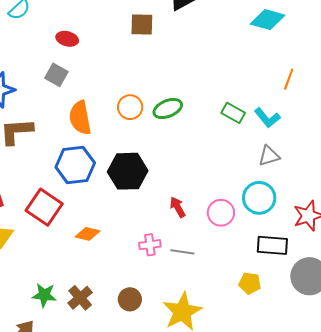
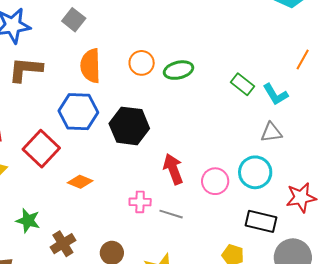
red arrow: (178, 207) -> (173, 169), size x1.4
green star: (44, 295) -> (28, 221), moved

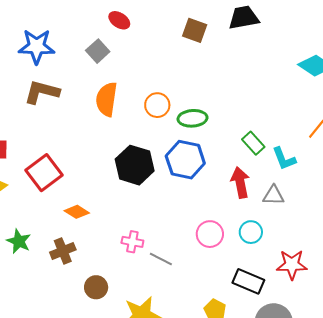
blue hexagon: (78, 112) -> (185, 160), moved
red arrow: (173, 169) -> (240, 182), moved
cyan circle: (255, 172) -> (251, 232), size x0.7
brown cross: (63, 244) -> (63, 251), moved

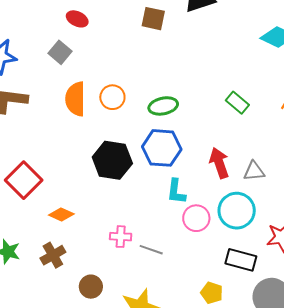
orange circle: (157, 105) -> (112, 97), moved
green rectangle: (253, 143) -> (237, 103), moved
cyan L-shape: (284, 159) -> (176, 191), moved, turned 36
cyan circle: (251, 232) -> (237, 211), size x1.6

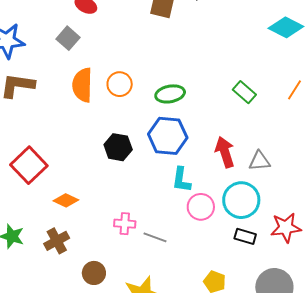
black hexagon: (112, 160) -> (118, 147), size x0.7
black rectangle: (241, 260) -> (245, 236), moved, size x0.7

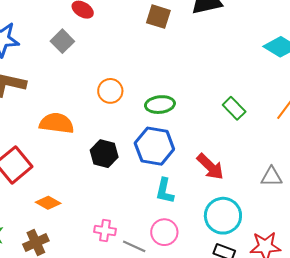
orange semicircle: (82, 85) -> (57, 123), moved, turned 92
red arrow: (225, 152) -> (210, 167), turned 148
gray triangle: (259, 161) -> (271, 177), moved
pink circle: (201, 207) -> (164, 232), moved

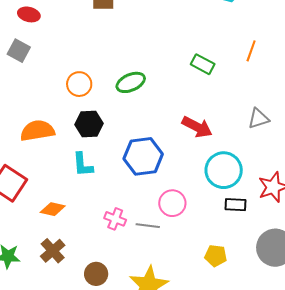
blue hexagon: (154, 146) -> (143, 156), moved
black hexagon: (104, 154) -> (89, 124), moved
cyan L-shape: (165, 191) -> (83, 165), moved
pink cross: (105, 230) -> (115, 219), turned 30

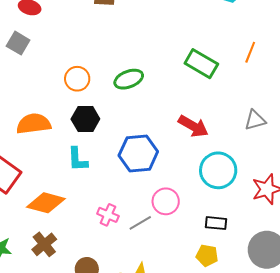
green rectangle: (203, 64) -> (201, 64), size x1.4
black rectangle: (236, 205) -> (216, 223), moved
orange diamond: (53, 209) -> (46, 203), size x1.5
gray line: (148, 226) -> (140, 223), turned -40

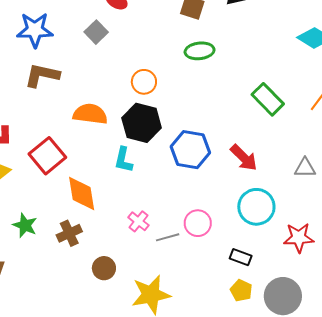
green ellipse: (129, 79) -> (200, 51), moved
black hexagon: (85, 119) -> (142, 123), size x1.4
blue hexagon: (138, 153) -> (190, 150), moved
orange diamond: (46, 203) -> (82, 194), turned 51
yellow pentagon: (207, 255) -> (241, 291), moved

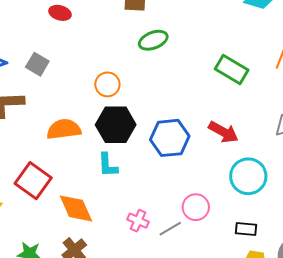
gray square: (96, 32) -> (37, 64), moved

